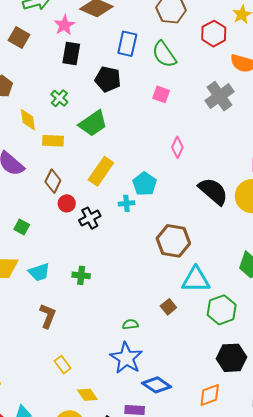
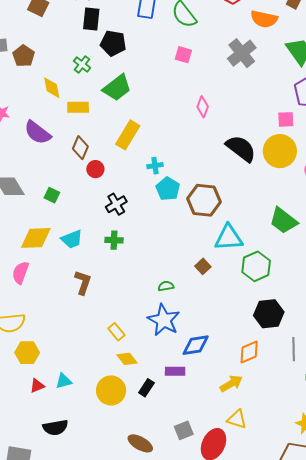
black pentagon: (108, 79) -> (113, 43), moved
cyan pentagon: (145, 184) -> (168, 189), moved
black cross: (90, 218) -> (116, 204), moved
yellow rectangle: (63, 365) -> (116, 332), moved
blue diamond: (157, 385) -> (196, 345), turned -40

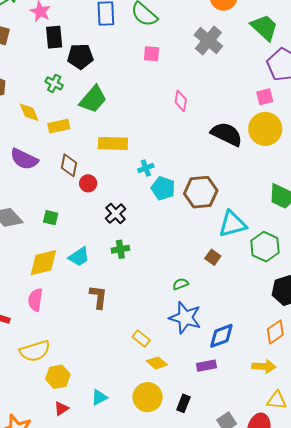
yellow rectangle: (128, 135) -> (113, 143), turned 72
yellow arrow: (231, 384) -> (264, 366), turned 45
red triangle: (37, 386) -> (61, 409), moved
black rectangle: (146, 388) -> (183, 403), moved

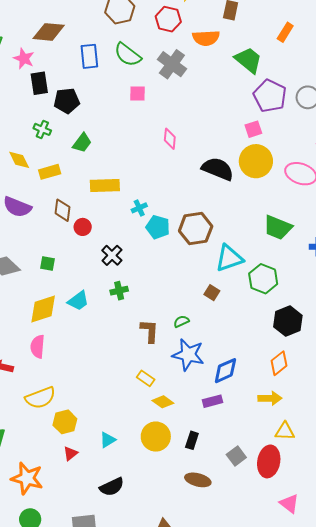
gray cross: (208, 41) -> (172, 64), moved
green trapezoid: (93, 99) -> (82, 143), size x0.7
brown L-shape: (98, 297) -> (150, 331), moved

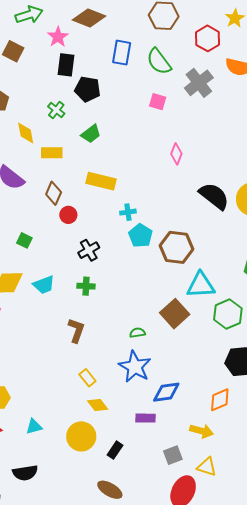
brown square: (212, 293) -> (175, 314), size x1.8
brown L-shape: (150, 331) -> (76, 330), moved
gray square: (236, 456) -> (173, 455), moved

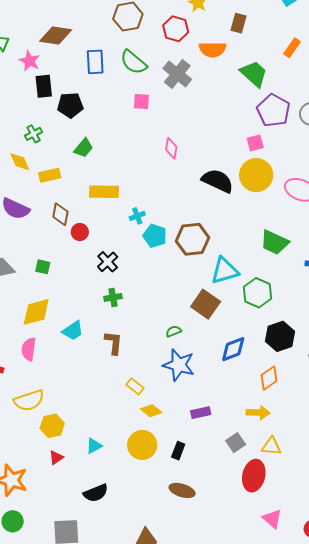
green cross: (56, 110) -> (33, 134), moved, turned 36
cyan trapezoid: (44, 285) -> (73, 331), moved
blue diamond: (166, 392) -> (233, 349), moved

